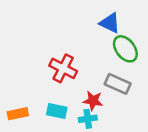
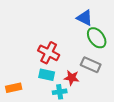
cyan rectangle: (57, 111) -> (47, 75), moved
cyan cross: (88, 119) -> (60, 92), moved

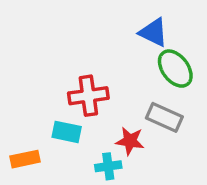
red cross: (49, 53) -> (88, 96), turned -35
cyan rectangle: (47, 75) -> (67, 132), moved

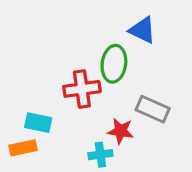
green ellipse: (175, 69) -> (114, 64), moved, turned 45
cyan rectangle: (67, 132) -> (38, 123), moved

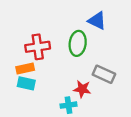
red cross: (82, 89) -> (38, 47), moved
orange rectangle: (23, 148) -> (25, 69), moved

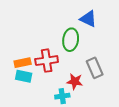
red cross: (38, 47) -> (47, 61), moved
gray rectangle: (104, 74) -> (95, 68), turned 42

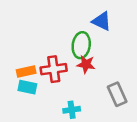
gray rectangle: (95, 68) -> (117, 94), moved
red star: (75, 81) -> (86, 64), moved

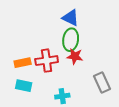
blue triangle: (102, 21) -> (71, 18), moved
cyan rectangle: (27, 87) -> (24, 86), moved

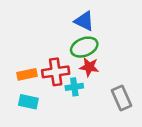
green ellipse: (71, 40) -> (84, 47), turned 60
cyan cross: (62, 96) -> (74, 87), moved

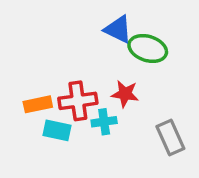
green ellipse: (84, 47) -> (148, 48), moved, turned 40
cyan rectangle: (28, 102) -> (57, 130), moved

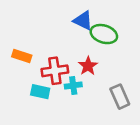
red star: (125, 94) -> (88, 66), turned 30
orange rectangle: (38, 104) -> (22, 56), moved, turned 30

